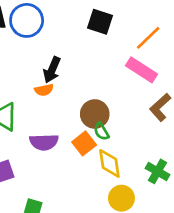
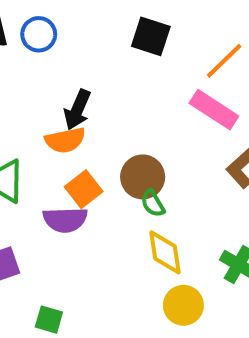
blue circle: (27, 20) -> (39, 34), size x0.7
orange semicircle: (44, 90) -> (65, 140), size x1.4
orange square: (84, 143) -> (84, 189), moved

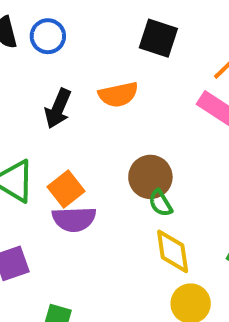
black arrow: (77, 110) -> (58, 109), moved
orange semicircle: (65, 140) -> (118, 94), moved
orange square: (84, 189) -> (66, 189), moved

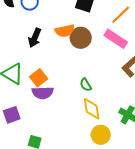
brown circle: (150, 177) -> (81, 38), moved

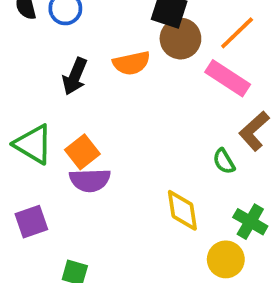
brown circle: (81, 38) -> (180, 39), moved
green semicircle: (86, 85) -> (224, 161), moved
yellow circle: (101, 135) -> (226, 259), moved

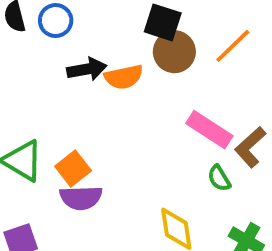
black arrow: (75, 76) -> (87, 69), moved, turned -123
pink rectangle: (228, 78) -> (209, 130), moved

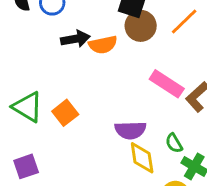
green semicircle: (219, 178) -> (174, 143), moved
purple semicircle: (81, 198) -> (130, 130), moved

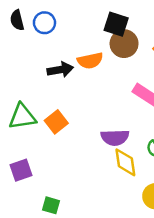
black arrow: (75, 39) -> (60, 70), moved
green triangle: (28, 107) -> (22, 117), turned -40

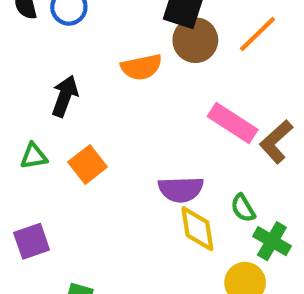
black arrow: (60, 70) -> (65, 96), moved, turned -60
green triangle: (22, 117) -> (34, 156), size x0.6

